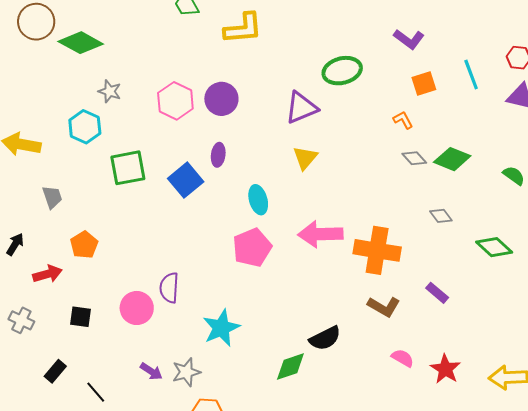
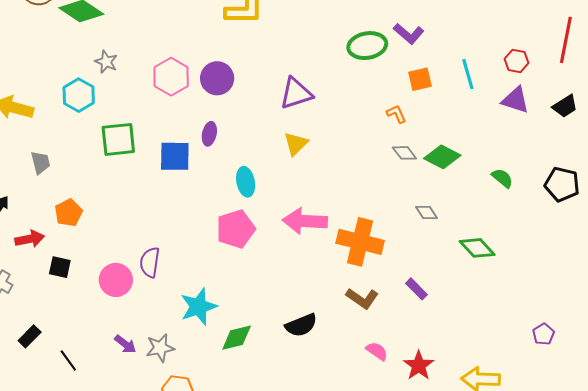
green ellipse: (342, 71) -> (367, 46), moved
blue square: (186, 180) -> (175, 156), turned 36
black square: (80, 317) -> (60, 267), moved
green diamond: (290, 367) -> (237, 338), moved

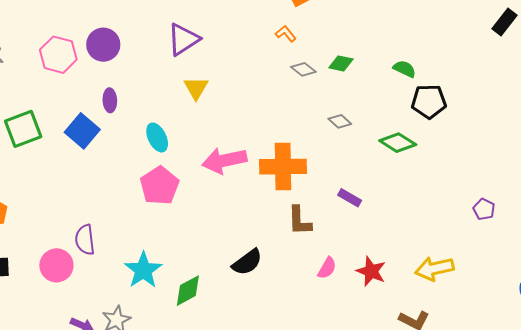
blue square: (175, 156) -> (82, 131), turned -36
green diamond: (442, 157) -> (341, 63), size x0.7
black pentagon: (562, 184) -> (429, 101), moved
brown L-shape: (362, 298) -> (299, 221), turned 68
pink semicircle: (377, 351) -> (327, 268), turned 100

